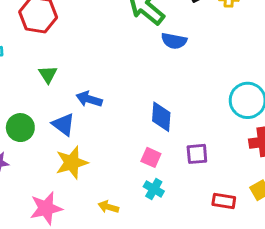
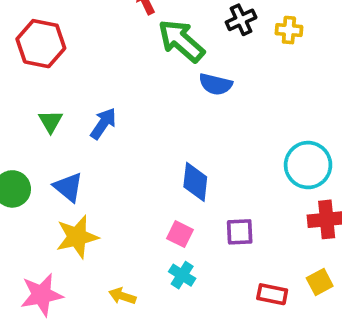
blue arrow: (89, 99) -> (103, 124), moved, turned 105

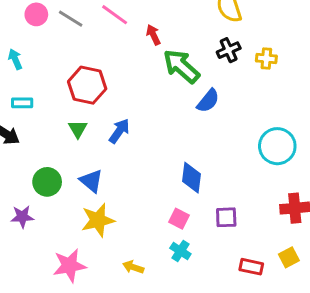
red hexagon: (41, 44) -> (87, 85), moved
blue semicircle: (216, 84) -> (208, 101), turned -65
cyan circle: (308, 165) -> (277, 146), moved

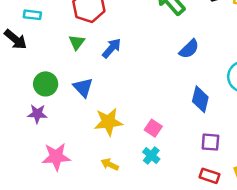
blue semicircle: (208, 101) -> (189, 49), moved
blue diamond: (192, 178) -> (200, 99), moved
purple star: (22, 217) -> (37, 114), moved
purple square: (226, 217) -> (210, 142), moved
yellow star: (98, 220) -> (108, 122), moved

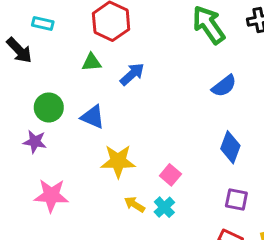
green triangle: (77, 42) -> (92, 62), turned 42
blue triangle: (83, 87) -> (93, 117), turned -30
yellow arrow: (110, 164) -> (135, 204), moved

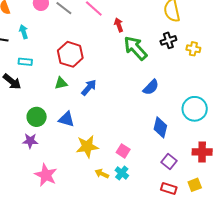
pink star: (51, 195) -> (46, 175), turned 30
purple square: (236, 199) -> (169, 161), turned 35

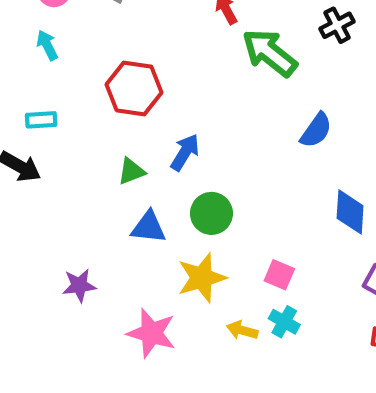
cyan arrow: (24, 32) -> (47, 45), moved
green triangle: (61, 83) -> (131, 171), moved
green circle: (37, 117) -> (211, 213), moved
pink star: (46, 175) -> (151, 333), moved

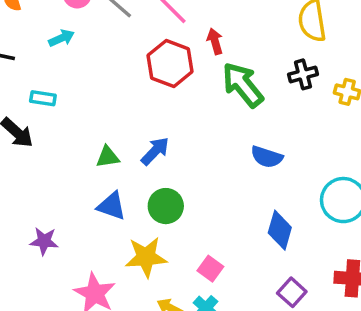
cyan arrow: (47, 45) -> (62, 38), turned 80
red hexagon: (134, 88) -> (170, 64), moved
blue semicircle: (316, 130) -> (267, 157), turned 60

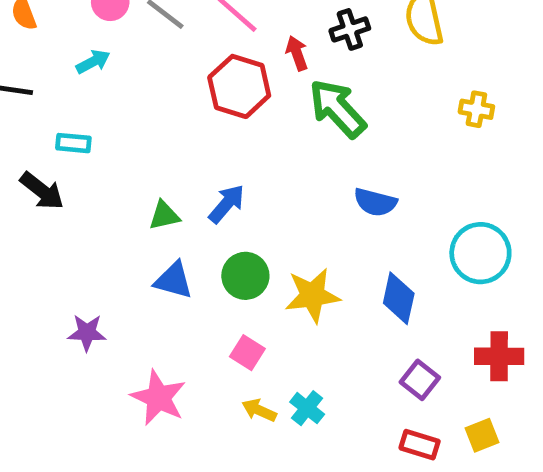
black cross: (303, 74) -> (350, 29), moved
yellow star: (146, 257) -> (312, 295), moved
pink square: (210, 269) -> (247, 353), moved

